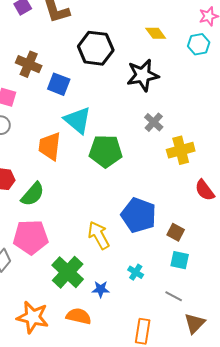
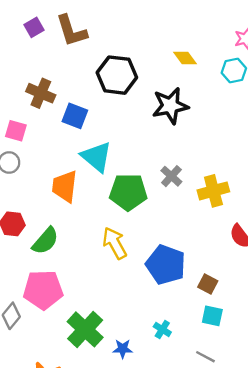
gray cross: (154, 122) -> (171, 176), moved
yellow arrow: (99, 235) -> (115, 243), moved

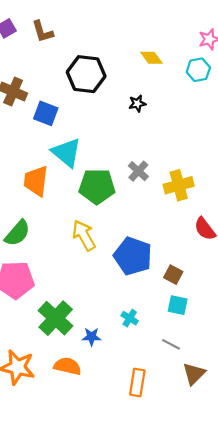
brown L-shape: (71, 31) -> (42, 32), size x0.7
black star: (170, 106) -> (137, 104), size x0.5

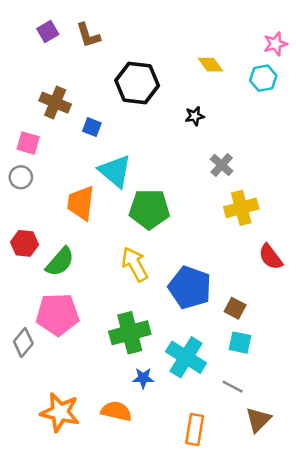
blue square: (46, 113) -> (92, 127), size x0.7
gray cross: (138, 171) -> (222, 165), moved
green cross: (56, 318) -> (130, 333), moved, turned 32
cyan cross: (130, 318) -> (186, 357), size x2.0

